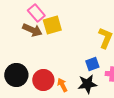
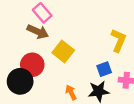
yellow square: (52, 25) -> (63, 52), moved, turned -36
red circle: (43, 80) -> (32, 65), moved

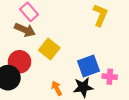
yellow L-shape: (118, 40) -> (100, 15), moved
blue square: (104, 69) -> (89, 66), size x1.5

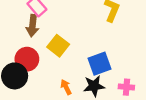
brown arrow: (25, 30) -> (32, 26), turned 72
pink cross: (110, 77) -> (126, 87), moved

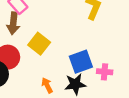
pink cross: (126, 87) -> (105, 72), moved

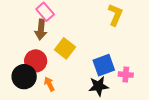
orange arrow: (47, 85) -> (49, 84), moved

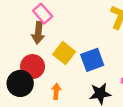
blue square: (104, 65) -> (92, 60), moved
orange arrow: (49, 84) -> (56, 91), moved, turned 32

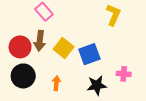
brown arrow: (38, 33) -> (40, 41), moved
red circle: (33, 67) -> (20, 47), moved

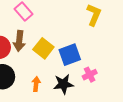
pink cross: (124, 74) -> (90, 75), moved, turned -32
black star: (97, 85) -> (63, 84), moved

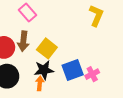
blue square: (70, 55) -> (73, 70), moved
black star: (63, 84) -> (44, 70), moved

